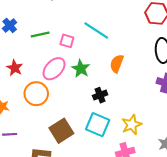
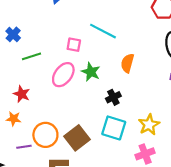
green line: (40, 35) -> (32, 56), moved
red star: (15, 68) -> (22, 94), moved
orange circle: (36, 94) -> (45, 135), moved

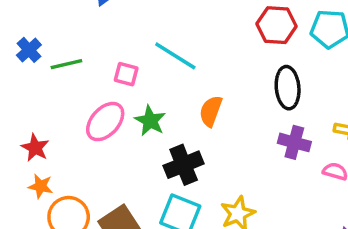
green line: (32, 56) -> (66, 64), moved
black cross: (113, 97) -> (184, 165), size x1.5
orange star: (14, 119) -> (41, 186), moved

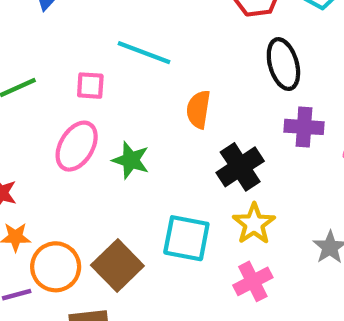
green star: (150, 121) -> (131, 160), moved
black cross: (184, 165) -> (240, 167), moved

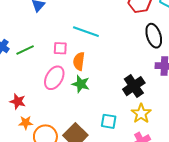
orange semicircle: (198, 109) -> (79, 61), moved
cyan square: (186, 238) -> (109, 121), size x0.7

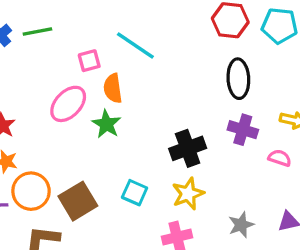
pink square: (60, 48) -> (89, 61), turned -32
green line: (25, 50) -> (37, 32), moved
orange semicircle: (79, 61) -> (113, 88), turned -30

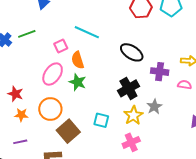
black ellipse: (238, 79) -> (132, 52), moved, turned -45
orange circle: (31, 191) -> (50, 109), moved
gray star: (241, 225) -> (154, 107), moved

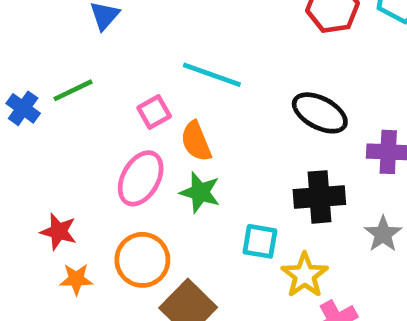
black cross: (128, 88) -> (319, 197), turned 30
yellow star: (133, 115) -> (305, 275), moved
cyan square: (101, 120) -> (260, 241), moved

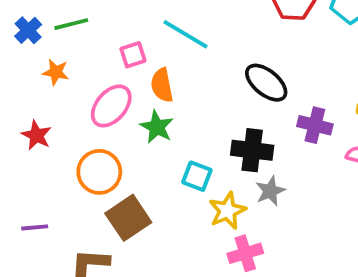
gray star: (383, 234) -> (270, 191), moved
orange star: (76, 279) -> (56, 72), moved

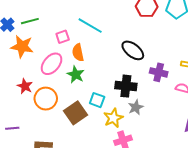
orange star: (56, 72) -> (22, 46), size x1.6
red star: (36, 135) -> (25, 86), moved
brown square: (128, 218) -> (76, 113), moved

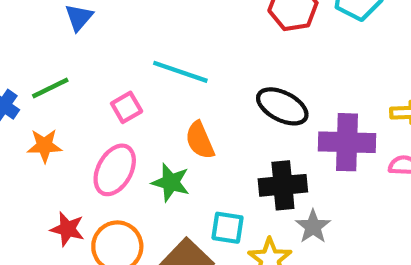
orange star: (22, 46) -> (44, 146), size x0.7
orange semicircle: (78, 53) -> (200, 140), moved
purple cross: (159, 72) -> (347, 142), size x1.4

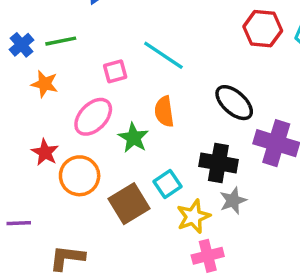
cyan square: (228, 228) -> (167, 184), turned 32

